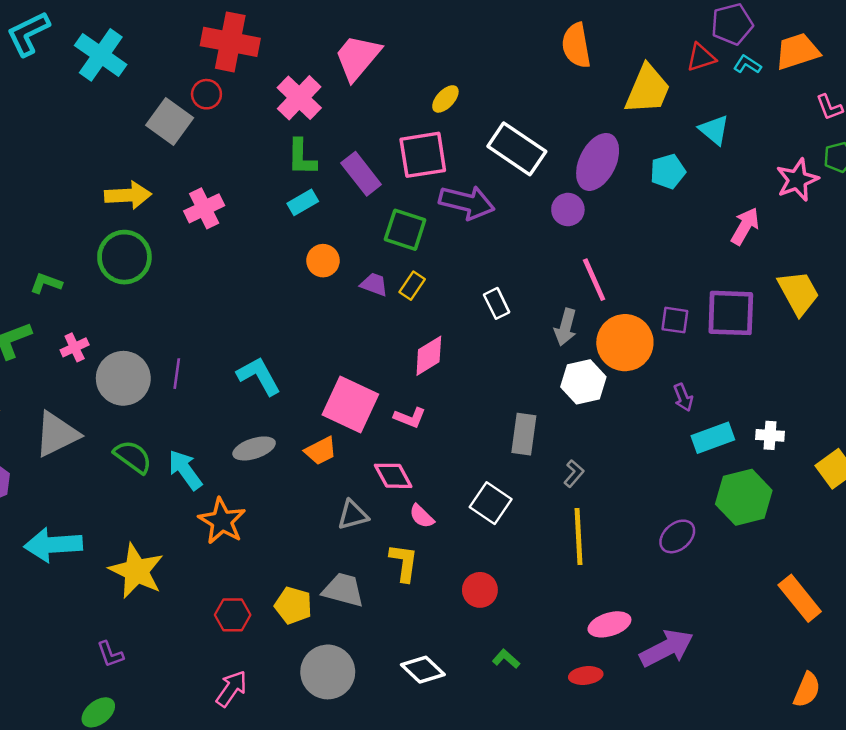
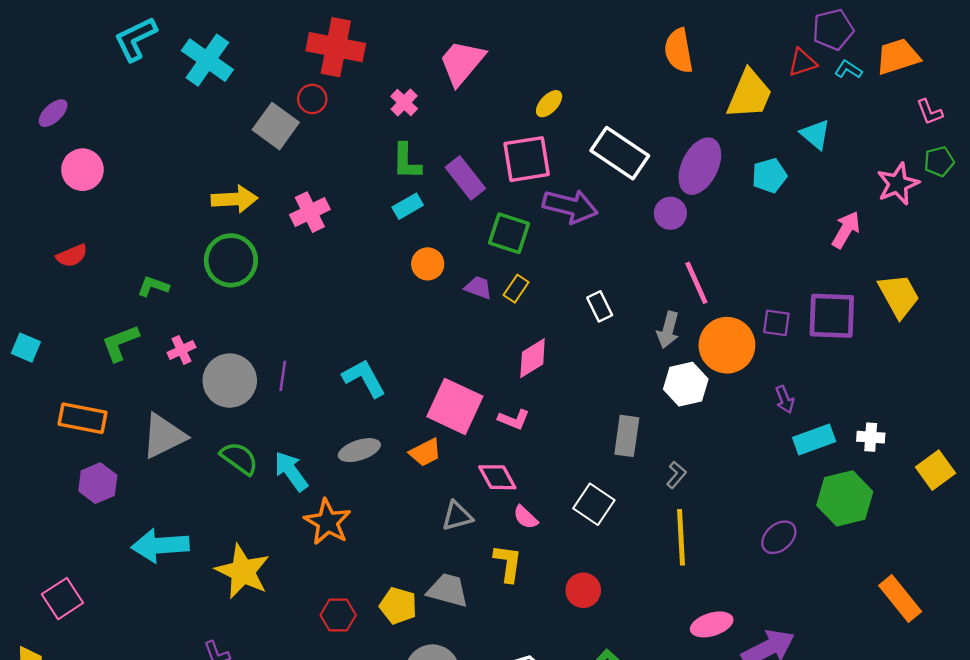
pink cross: (299, 98) -> (404, 103), size x0.6

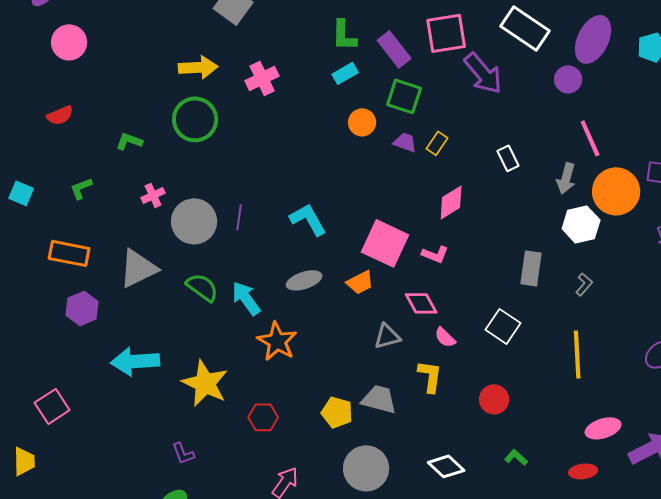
purple arrow: (570, 206) -> (483, 73), turned 36
green square: (509, 233) -> (404, 96), moved
green L-shape: (120, 343) -> (81, 188), moved, size x0.7
gray L-shape: (676, 475) -> (584, 284), moved
red hexagon: (338, 615) -> (263, 417), moved

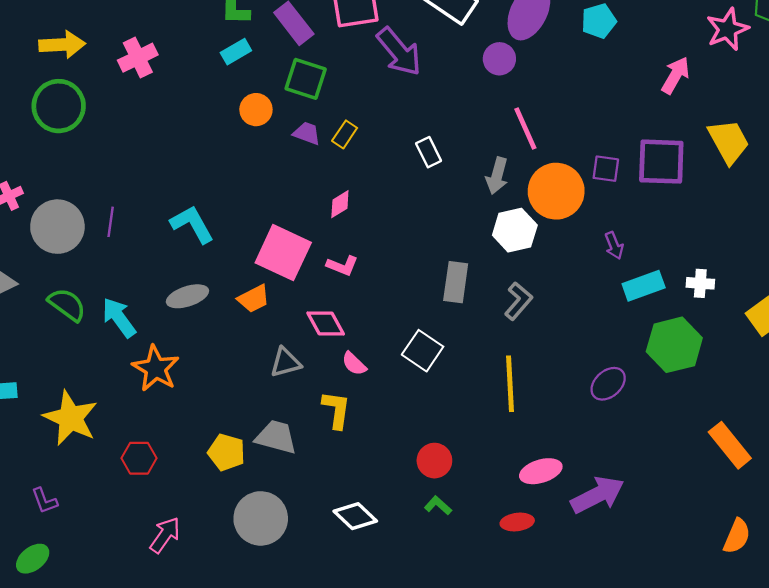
pink diamond: (451, 202) -> (340, 204), moved, size x0.7
gray L-shape: (584, 284) -> (518, 301), size x1.4
red circle: (494, 399) -> (434, 461), moved

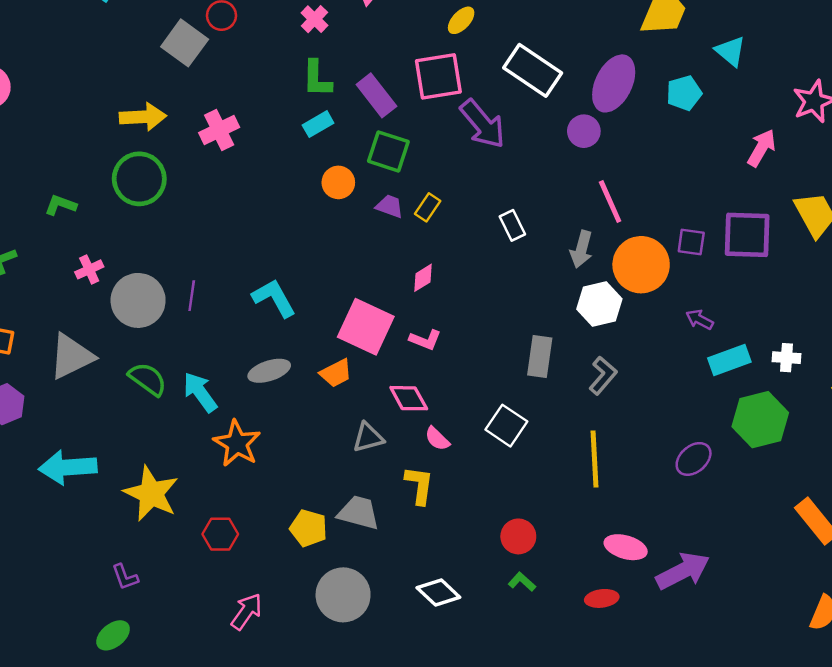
purple arrow: (614, 245) -> (699, 320), turned 140
pink ellipse: (541, 471) -> (626, 547), turned 33

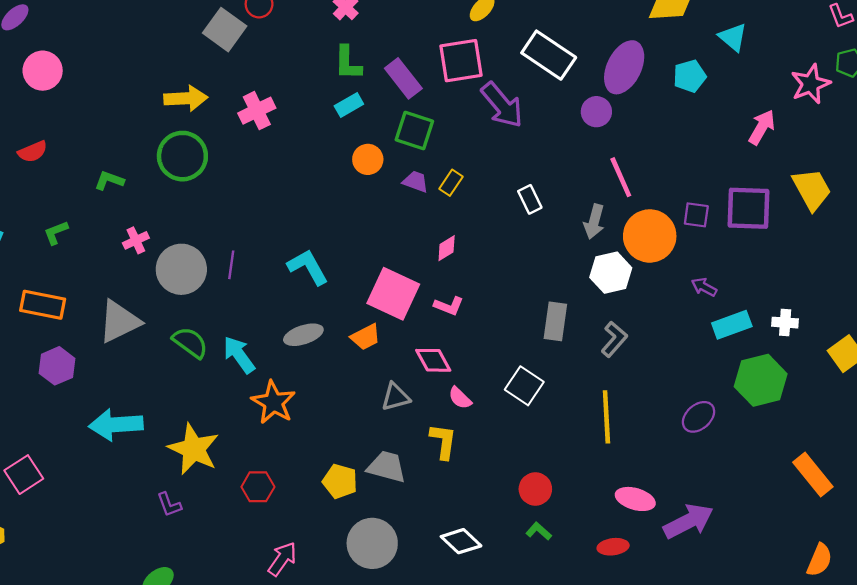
purple L-shape: (125, 577) -> (169, 505), moved

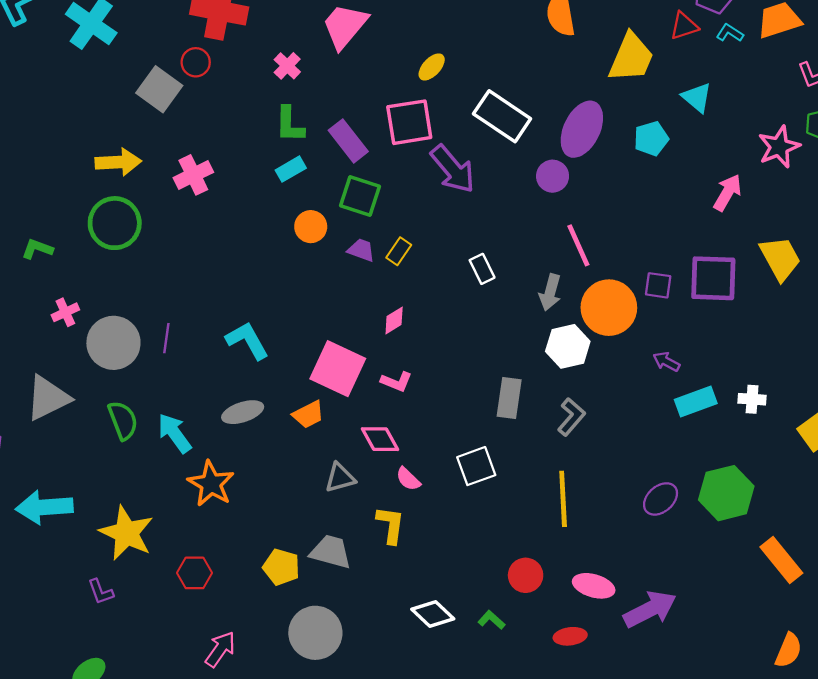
green semicircle: (190, 343) -> (123, 420), turned 33
green hexagon: (761, 380) -> (726, 493), moved
white square: (524, 386) -> (476, 466), turned 36
red circle: (535, 489) -> (526, 575), moved
white diamond: (461, 541) -> (433, 614), moved

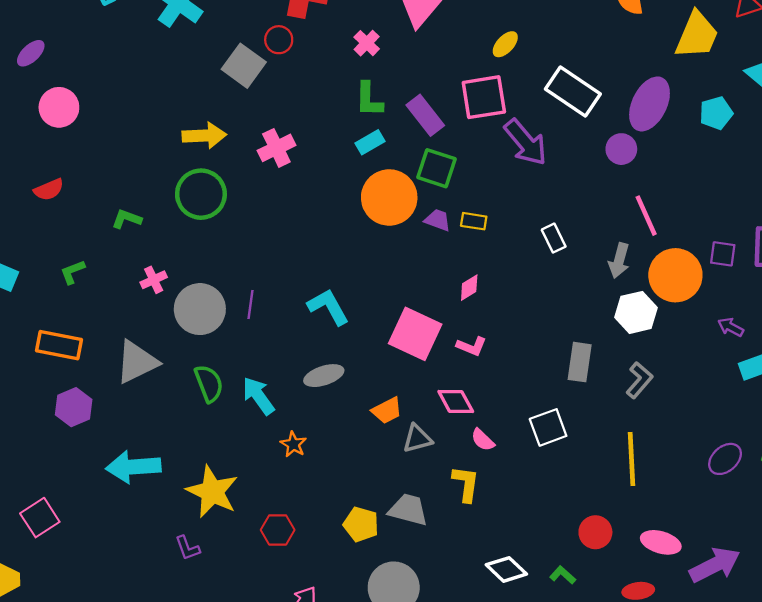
orange circle: (311, 227) -> (389, 197), size x1.8
yellow rectangle: (399, 251) -> (474, 221), turned 65
orange trapezoid: (308, 414) -> (387, 410), moved
orange star: (211, 484) -> (293, 444), size x0.6

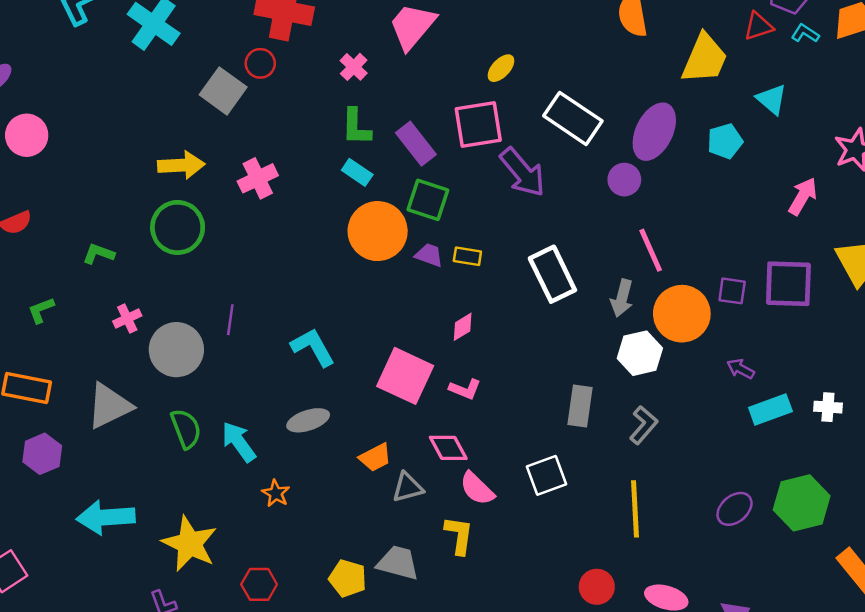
cyan rectangle: (370, 142) -> (357, 172), turned 64
white rectangle: (554, 238) -> (552, 274), size x1.8
purple line: (251, 305) -> (230, 320), moved
pink semicircle: (483, 440) -> (477, 489), size x1.4

